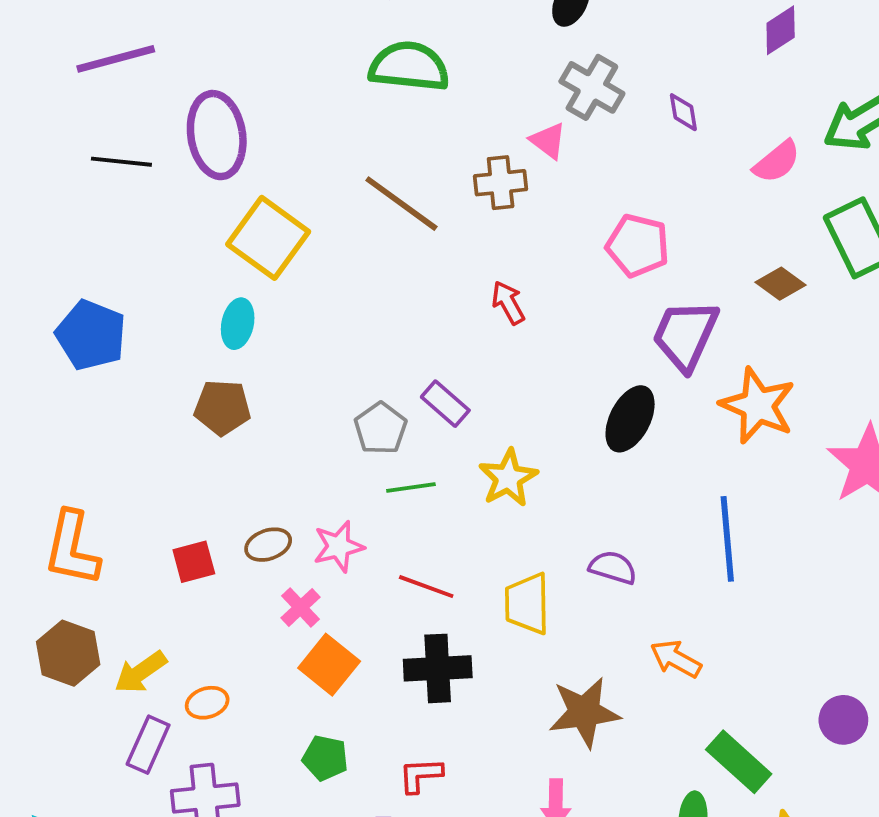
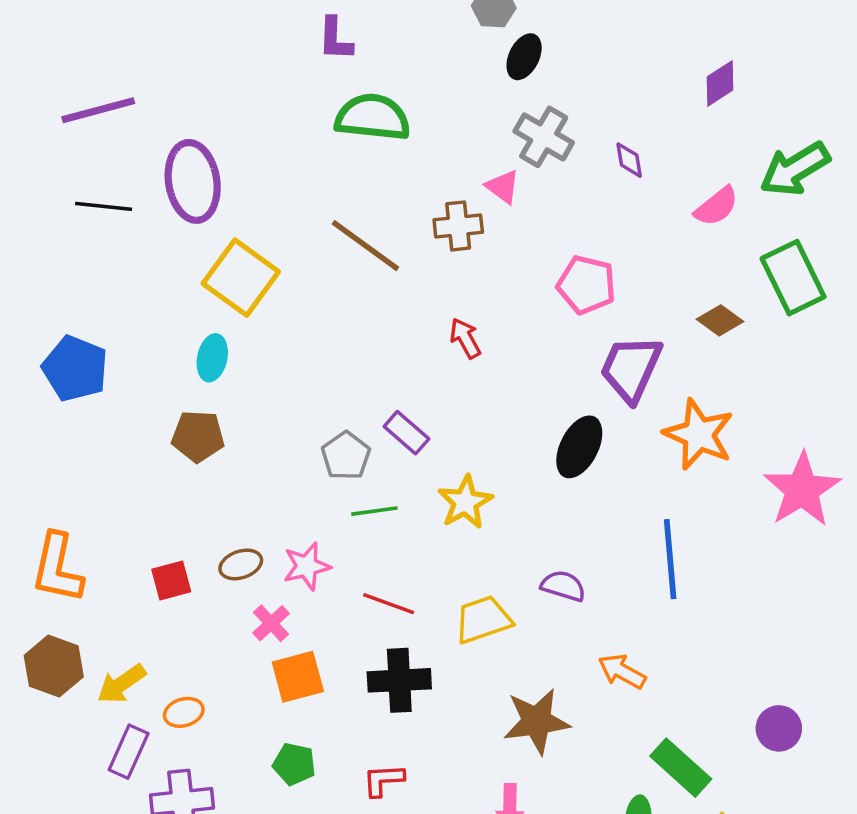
yellow trapezoid: (527, 604) -> (483, 620), turned 72
orange square: (329, 665) -> (298, 677), turned 36

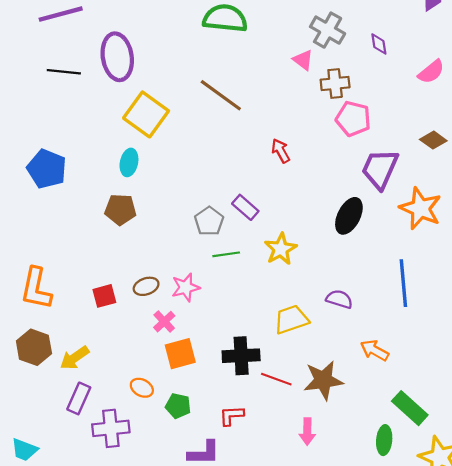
brown cross: (458, 226) -> (335, 83), moved
red line: (389, 604) -> (276, 379), moved
orange ellipse: (184, 712) -> (142, 388), moved, turned 45

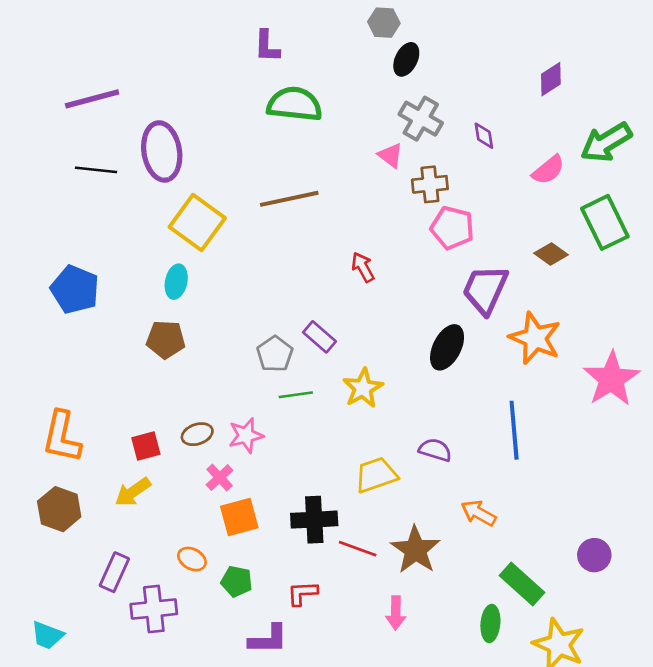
brown line: (221, 95) -> (289, 199), turned -48
yellow arrow: (75, 358) -> (133, 492), moved
brown star: (323, 380) -> (415, 550), turned -30

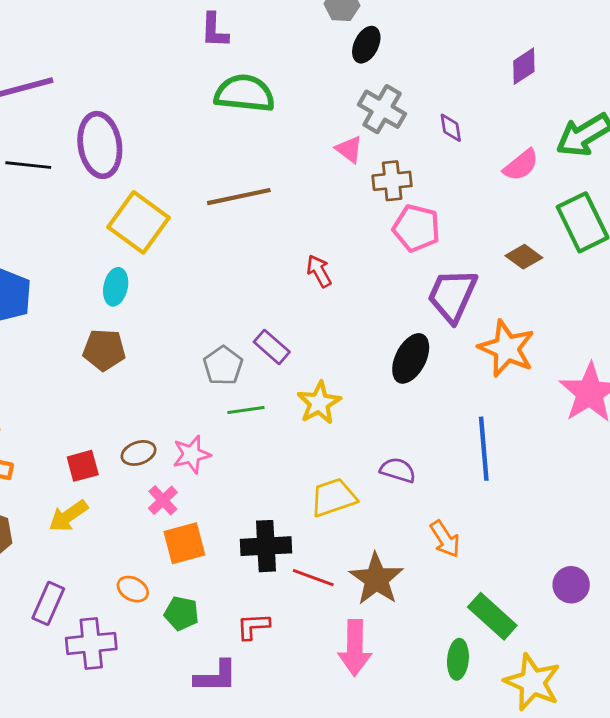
orange arrow: (479, 513) -> (445, 539), turned -152
pink arrow: (396, 613) -> (355, 648), size x1.5

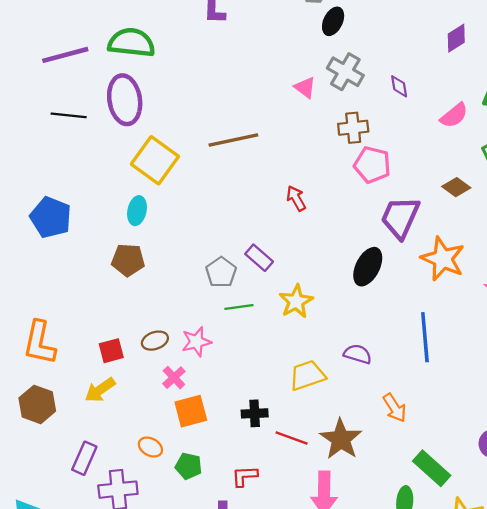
green semicircle: (245, 93) -> (131, 43), moved
pink triangle: (349, 149) -> (305, 87), moved
black cross: (266, 546) -> (255, 413), size x0.7

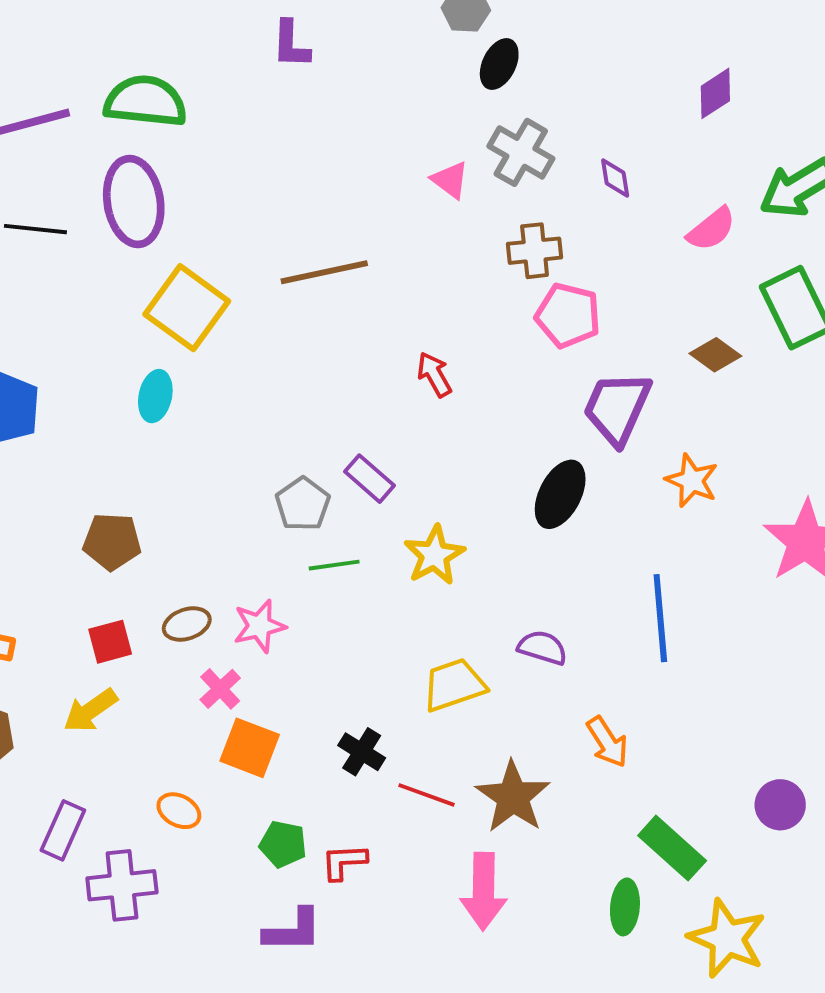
orange star: (443, 259) -> (692, 481), size x0.7
brown pentagon: (128, 260) -> (112, 541), moved
orange square: (191, 411) -> (250, 748), turned 36
black cross: (255, 413) -> (362, 752), turned 35
green pentagon: (189, 466) -> (283, 844), moved

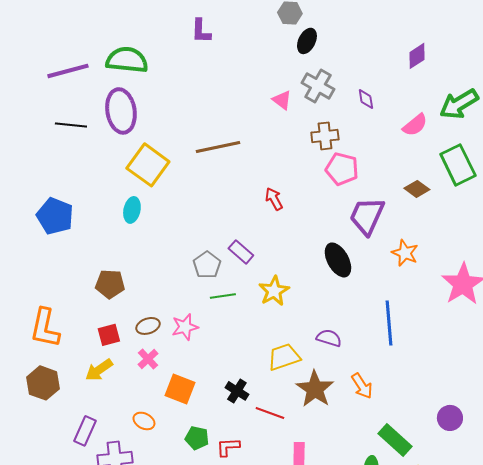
black ellipse: (560, 494) -> (338, 260), turned -56
pink cross: (220, 689) -> (148, 359), moved
brown star: (513, 797) -> (315, 389), moved

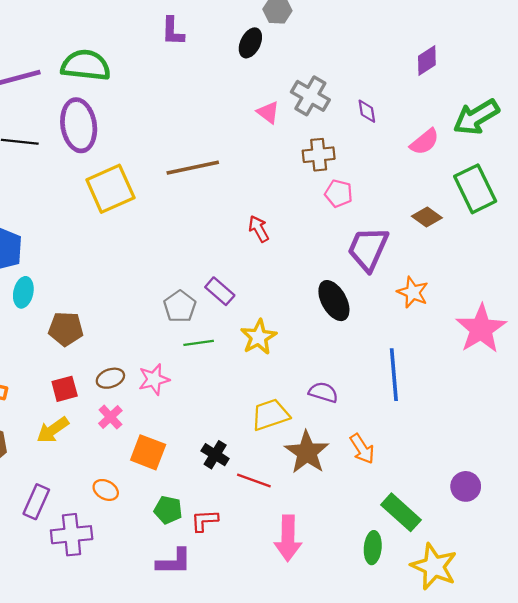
black ellipse: (307, 41) -> (250, 43), moved
yellow square: (148, 165) -> (110, 189), turned 30
pink pentagon: (342, 169) -> (339, 194), size x0.7
cyan ellipse: (132, 210) -> (23, 292), moved

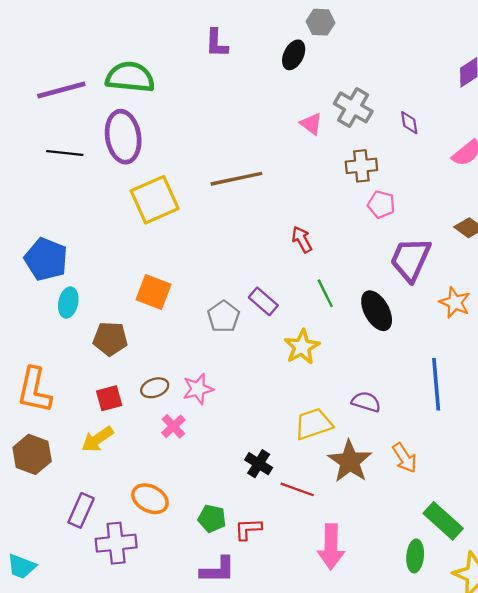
green line: (199, 343) -> (325, 293), moved, turned 72
pink cross: (110, 417) -> (173, 426), moved
orange square: (148, 452) -> (153, 292), moved
orange ellipse: (106, 490) -> (150, 499), size x1.4

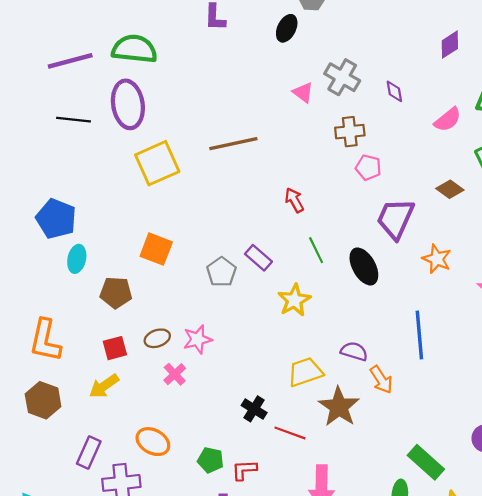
orange arrow: (405, 458) -> (381, 380), moved

